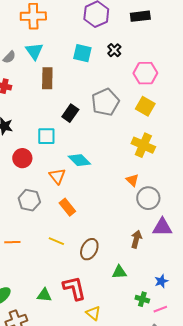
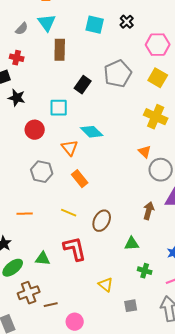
red L-shape: (74, 288) -> (75, 249), moved
green triangle: (44, 295) -> (43, 259), moved
green cross: (142, 299) -> (145, 271), moved

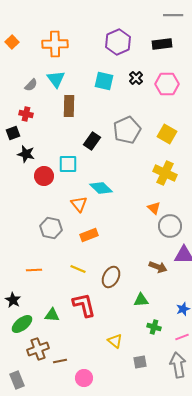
pink hexagon: (158, 45) -> (167, 84), moved
red circle: (35, 130) -> (44, 176), moved
orange rectangle: (80, 179) -> (89, 235), turned -72
brown arrow: (149, 211) -> (158, 267), turned 96

